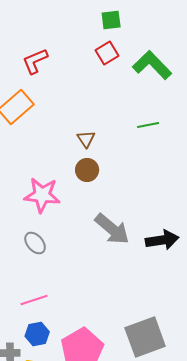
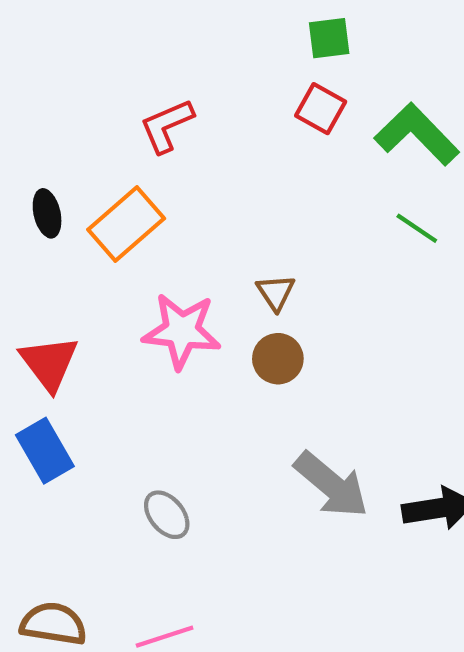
red square: (107, 53) -> (321, 109), turned -30
green line: (148, 125) -> (417, 228), moved, turned 45
pink star: (42, 195) -> (182, 331), moved

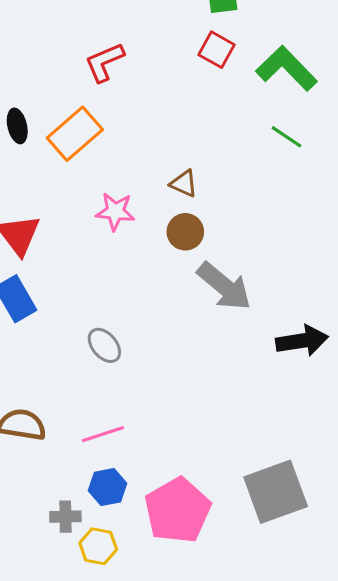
brown triangle: (276, 292) -> (184, 184), turned -32
pink star: (182, 331) -> (115, 212), size x0.7
gray arrow: (331, 485) -> (224, 286), moved

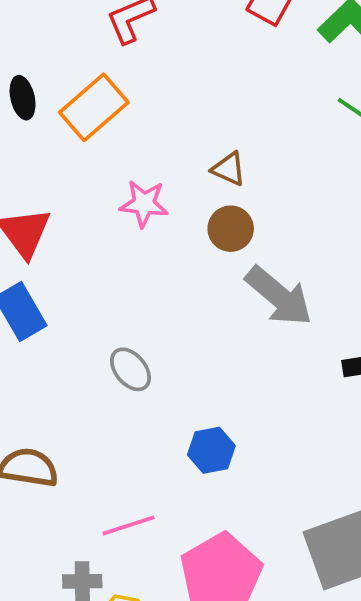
pink line: (103, 434) -> (129, 525), moved
blue hexagon: (108, 487) -> (211, 450), moved

